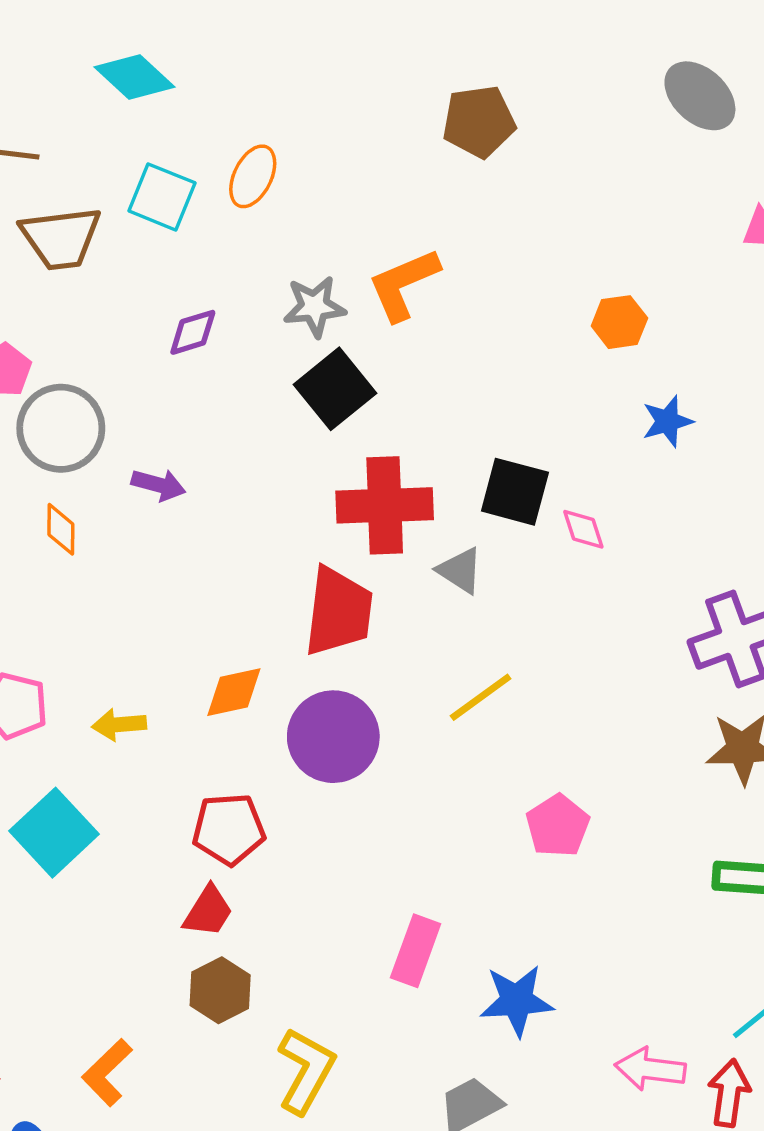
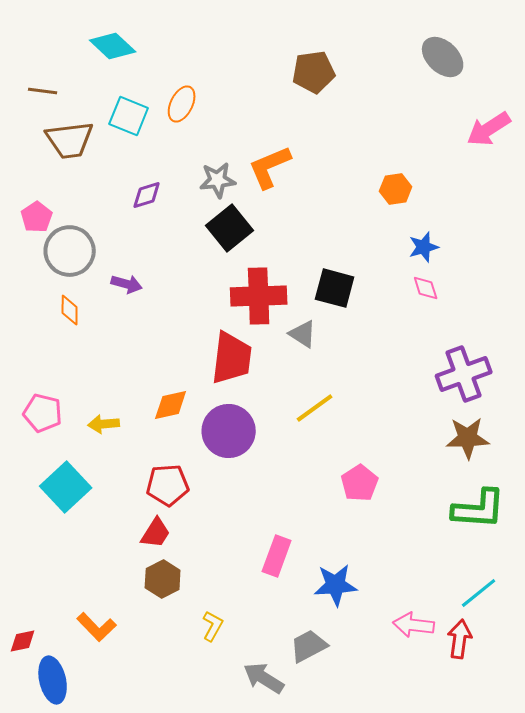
pink diamond: (583, 529) -> (426, 288), moved
yellow L-shape: (306, 1071) -> (213, 626), size x0.6
orange L-shape: (107, 1072) -> (97, 627), turned -90

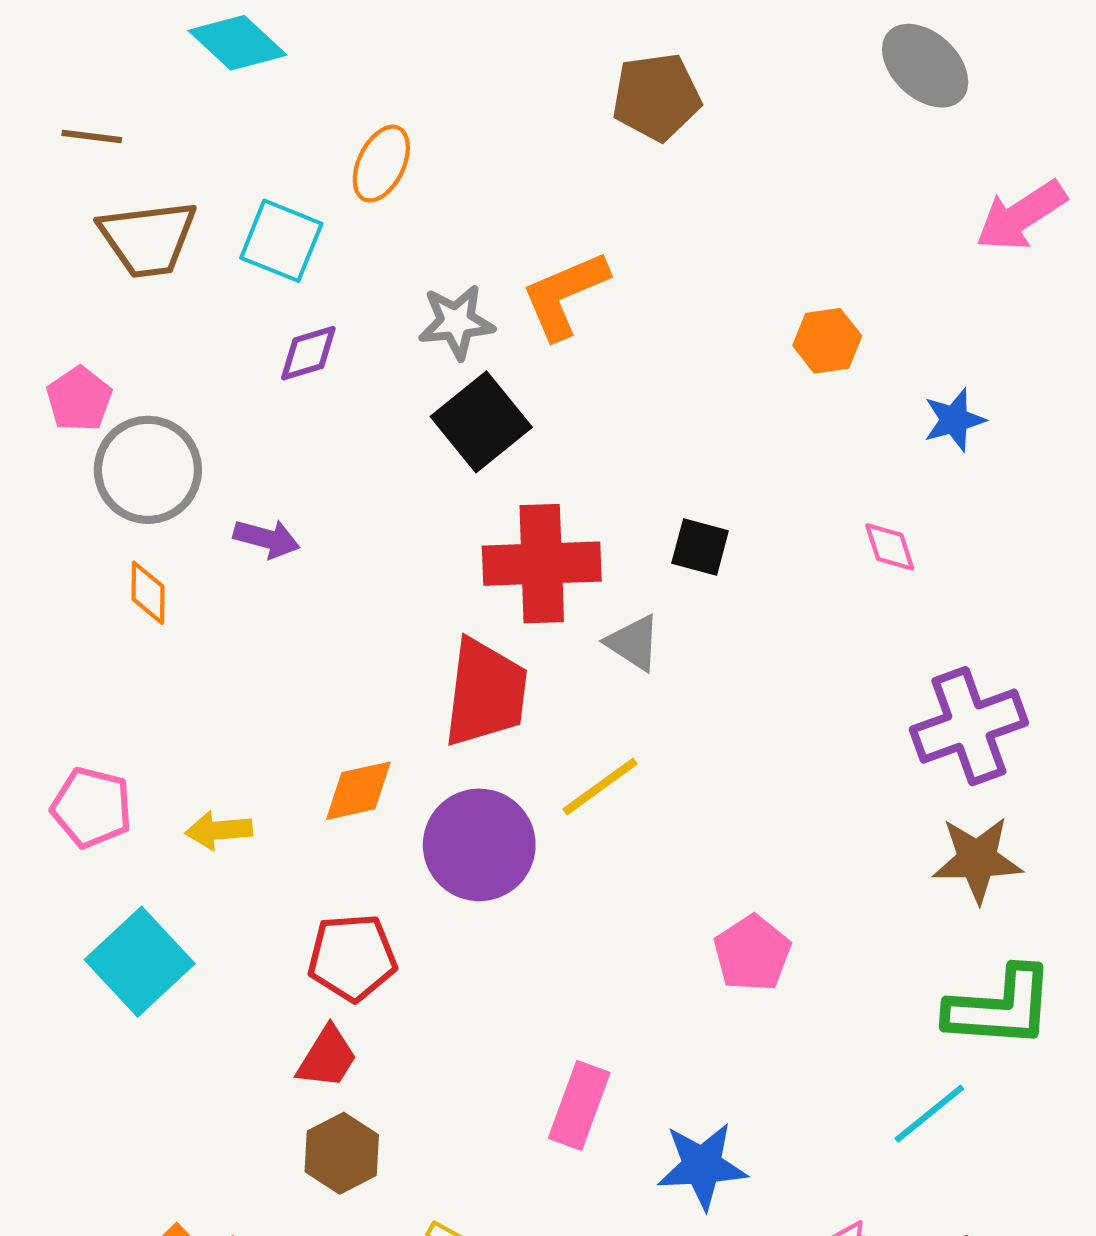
cyan square: (129, 116) -> (281, 241), moved
blue star: (424, 247) -> (954, 420), moved
black square: (335, 288) -> (700, 547), size x0.7
yellow line: (315, 408) -> (600, 787), moved
cyan line: (479, 593) -> (929, 1114), moved

